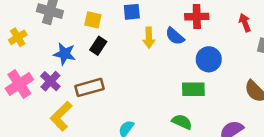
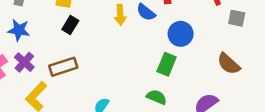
blue star: (65, 54) -> (19, 30), moved
green rectangle: (193, 89) -> (167, 64), turned -65

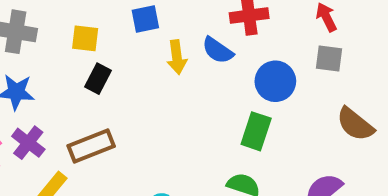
gray square: (237, 18) -> (329, 58), moved

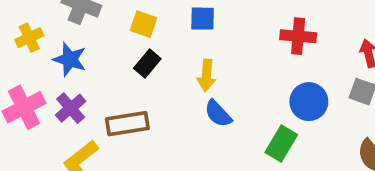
blue semicircle: (218, 50) -> (218, 114), moved
yellow arrow: (177, 57) -> (206, 75), moved

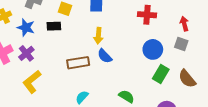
black rectangle: (147, 63) -> (54, 26), moved, turned 48
brown rectangle: (127, 124) -> (78, 63), moved
green rectangle: (281, 144) -> (161, 74), moved

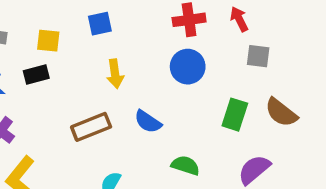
red arrow: (184, 24) -> (239, 19), moved
blue circle: (153, 49) -> (188, 67), moved
blue semicircle: (105, 56) -> (148, 122), moved

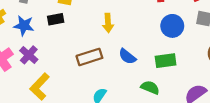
blue circle: (188, 67) -> (172, 26), moved
green rectangle: (235, 115) -> (166, 61), moved, turned 60

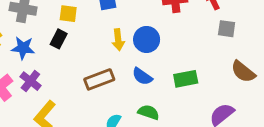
black rectangle: (56, 19) -> (59, 39), turned -49
blue circle: (172, 26) -> (147, 39), moved
green semicircle: (150, 87) -> (149, 112), moved

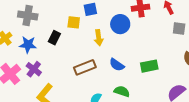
yellow square: (68, 14) -> (74, 22), moved
blue circle: (147, 39) -> (120, 24), moved

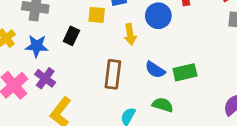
green rectangle: (149, 66) -> (185, 72), moved
brown rectangle: (85, 67) -> (113, 74), turned -60

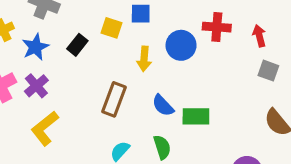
blue star: (37, 46) -> (35, 47), turned 30
green semicircle: (163, 105) -> (162, 147), turned 42

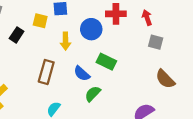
green rectangle: (196, 116) -> (106, 62), moved, turned 30
green semicircle: (162, 147) -> (93, 94), moved, turned -114

